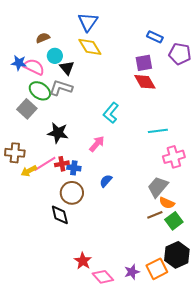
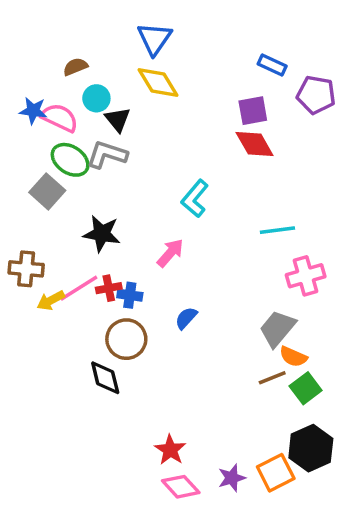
red star: (83, 261) -> (170, 450), moved

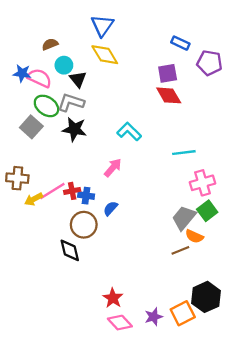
cyan L-shape: (195, 199) -> (129, 132), turned 95
black star: (102, 234) -> (74, 129), moved
blue semicircle: (186, 318) -> (111, 208), moved
green square: (306, 388) -> (207, 211), moved

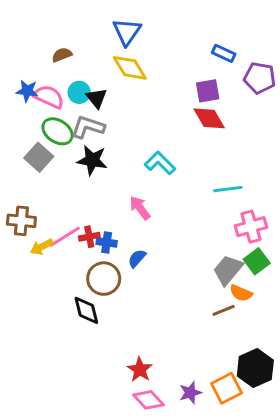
cyan circle: (64, 65) -> (79, 92), moved
pink arrow: (113, 168) -> (140, 208), turned -78

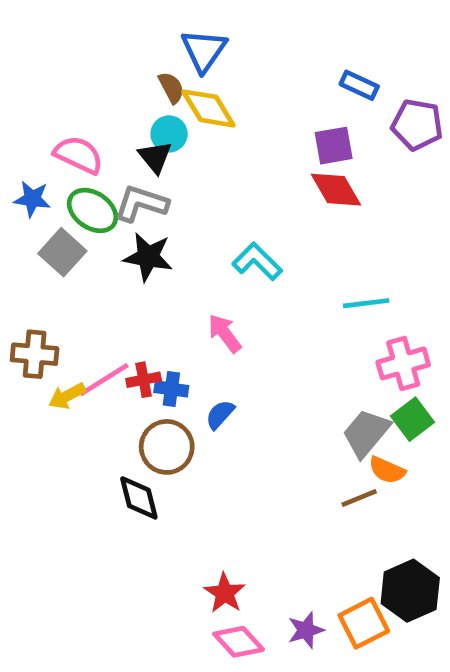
brown semicircle: (62, 55) -> (171, 88), moved, turned 84
blue star: (27, 91) -> (32, 199), moved
cyan circle: (79, 92) -> (169, 134), moved

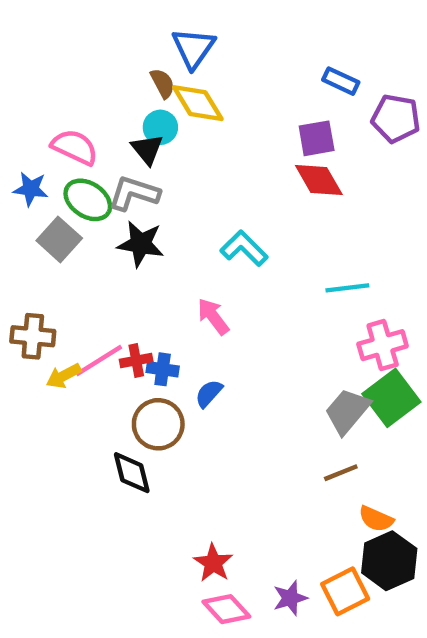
green square: (412, 419) -> (391, 398), size x1.4
orange semicircle: (387, 470) -> (376, 519), moved

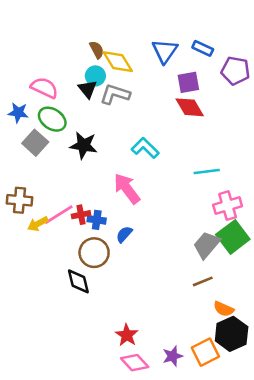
blue triangle: (193, 48) -> (165, 51), moved
gray L-shape: (134, 193) -> (115, 94), moved
pink arrow: (213, 316) -> (127, 188), size x1.4

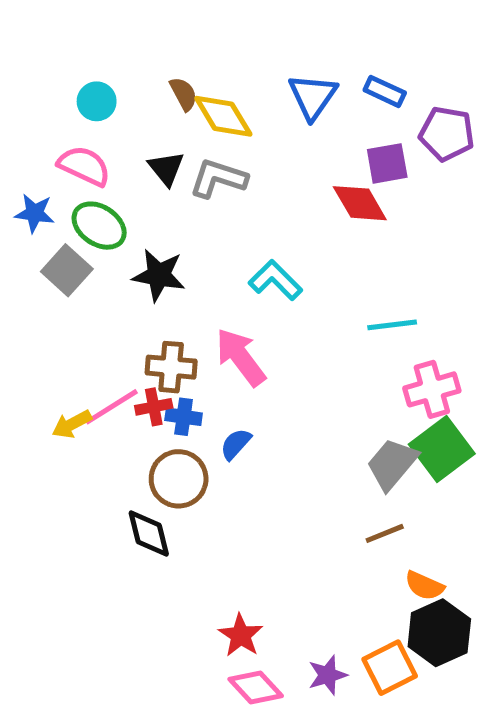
cyan circle: (95, 76) -> (97, 101), moved
purple square: (188, 82) -> (387, 163), moved
brown cross: (19, 200) -> (171, 367), moved

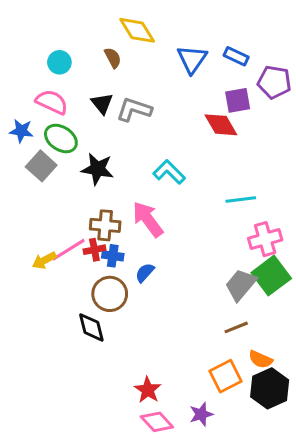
yellow diamond: (223, 116) -> (137, 30), moved
orange square: (390, 668) -> (225, 376), moved

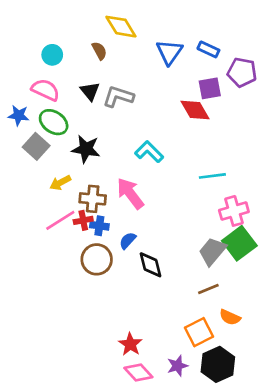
yellow arrow: (44, 260) -> (60, 183), moved
black diamond: (91, 327) -> (151, 265), moved
black hexagon: (270, 388) -> (218, 364), moved

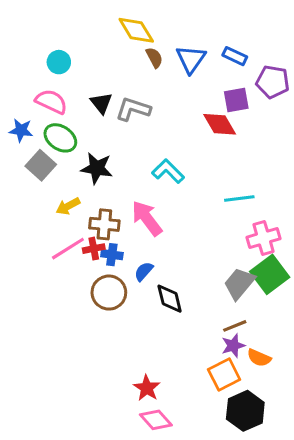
brown semicircle: (99, 51) -> (154, 58), moved
purple star: (177, 366) -> (233, 346), moved

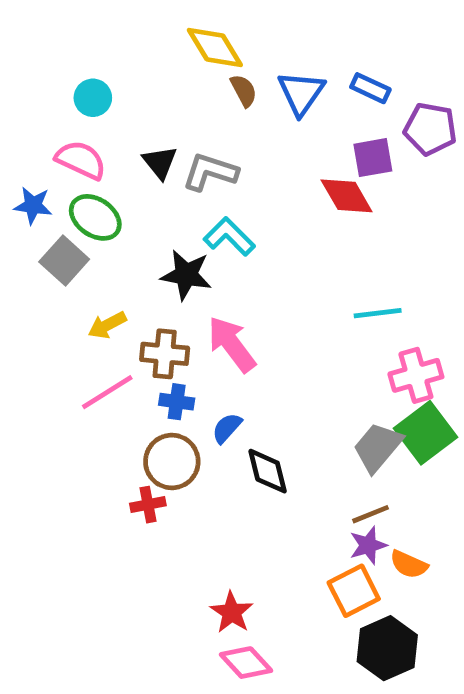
black star: (97, 168) -> (186, 275), moved
cyan L-shape: (168, 171) -> (229, 237), moved
red cross: (94, 249) -> (148, 505), moved

